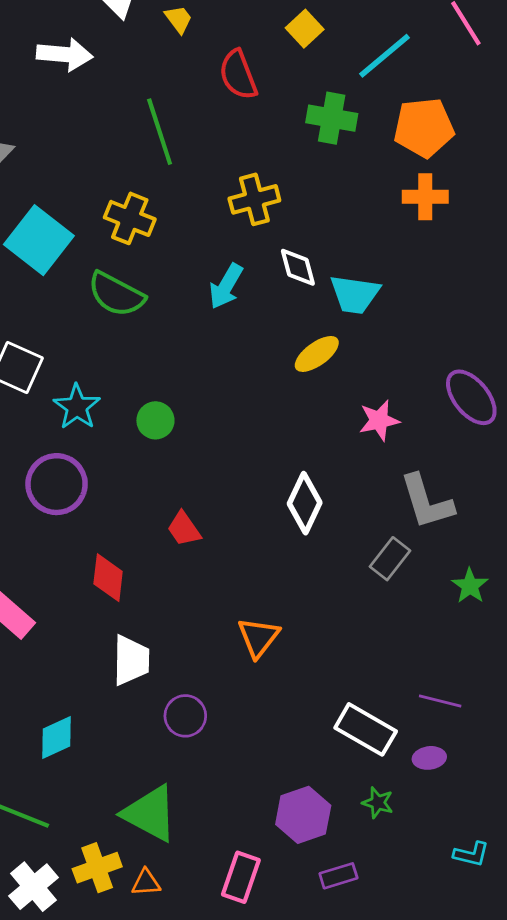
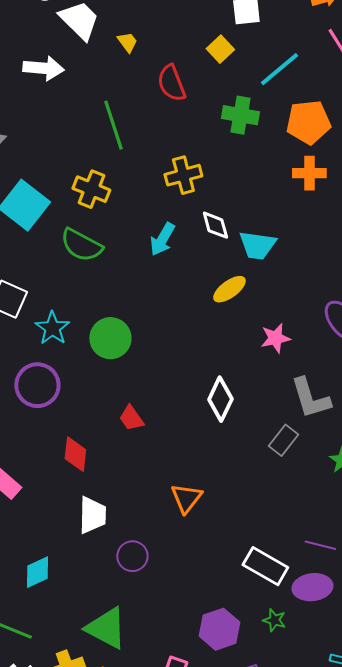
green circle: (155, 420) -> (110, 338), size x1.5
purple ellipse: (429, 758) -> (312, 587), size x1.6

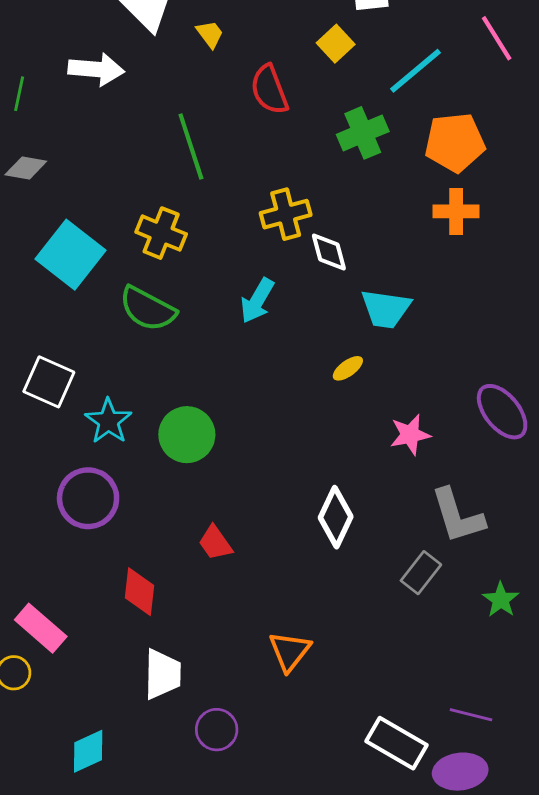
green cross: (240, 115) -> (363, 133), turned -33
white diamond: (215, 225) -> (329, 252), moved
yellow ellipse: (229, 289) -> (348, 368), size x0.7

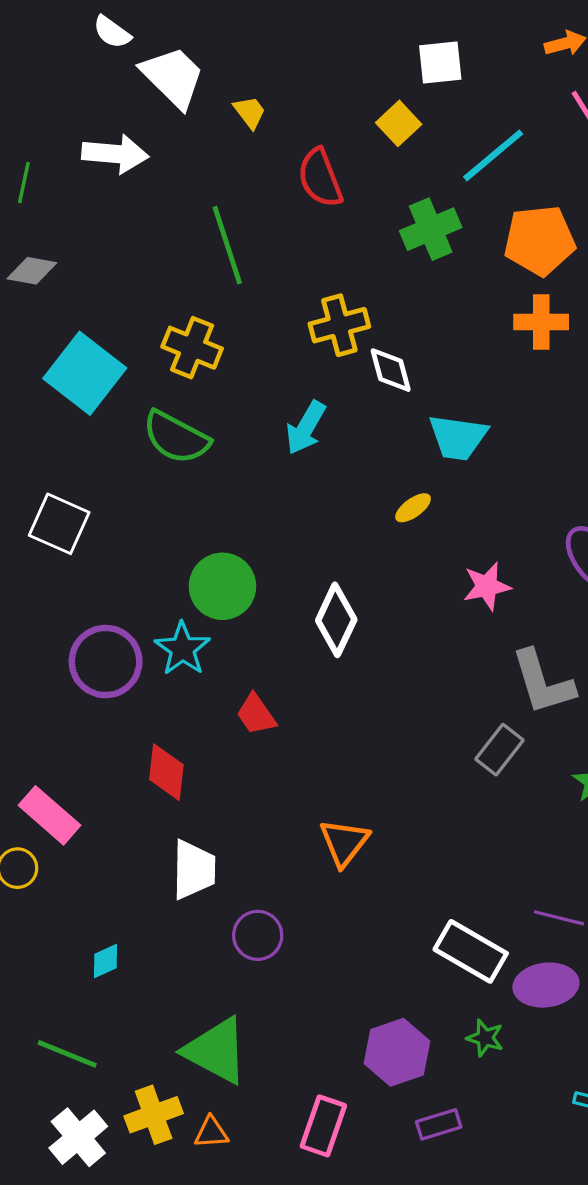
cyan star: (108, 421) -> (182, 649), moved
white diamond: (336, 517) -> (336, 620), moved
cyan diamond: (88, 751) -> (106, 961), size x0.7

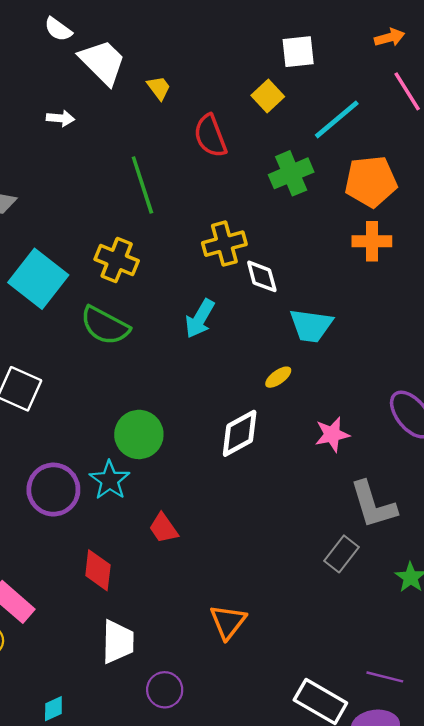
white arrow: (115, 154) -> (60, 118), size x0.6
white diamond: (336, 620) -> (240, 433), moved, turned 36

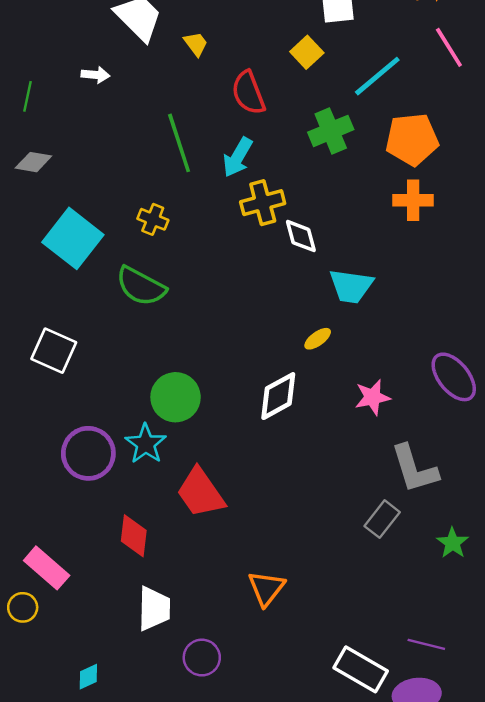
yellow cross: (117, 260) -> (153, 219), size x0.7
cyan arrow: (200, 319) -> (238, 157), moved
red trapezoid: (163, 528) -> (201, 493), size x1.6

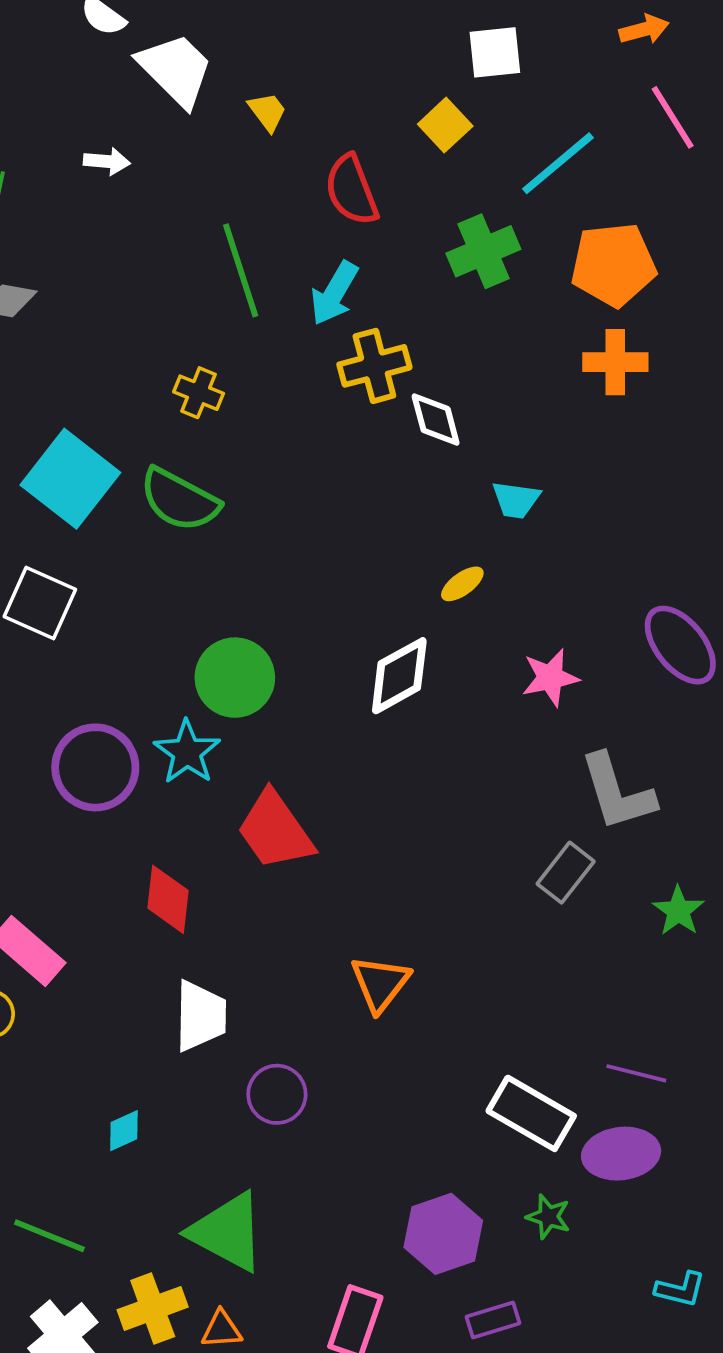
cyan square: (73, 238) -> (70, 479), moved
cyan trapezoid: (351, 286) -> (516, 500), size x0.7
cyan diamond: (88, 677) -> (124, 1131), moved

